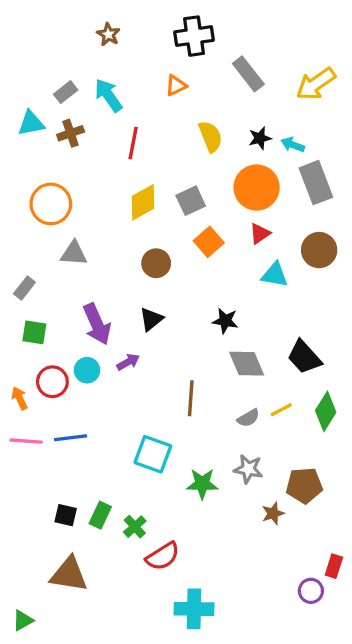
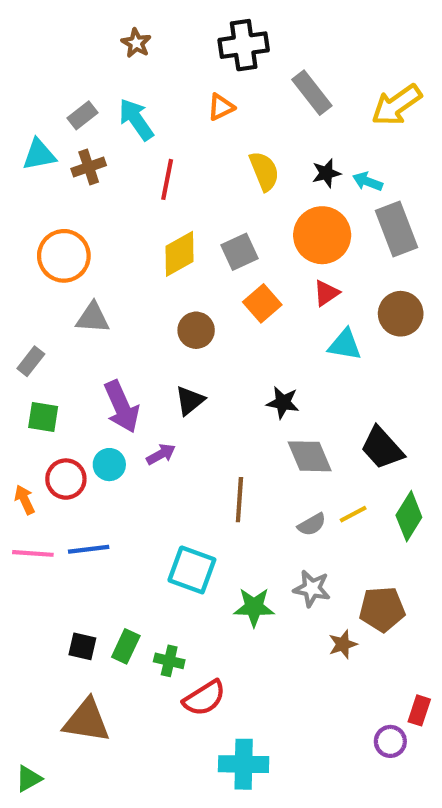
green cross: (135, 527) -> (169, 661), turned -35

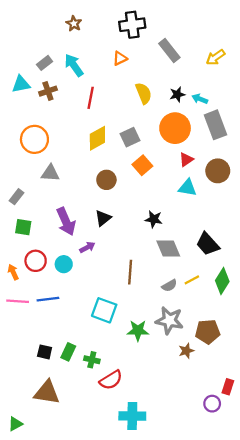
yellow arrow: (397, 105) -> (216, 57), size x0.7
red triangle: (326, 293) -> (186, 160), moved
cyan circle: (109, 465) -> (64, 264), moved
gray star: (312, 589) -> (169, 320), size x1.4

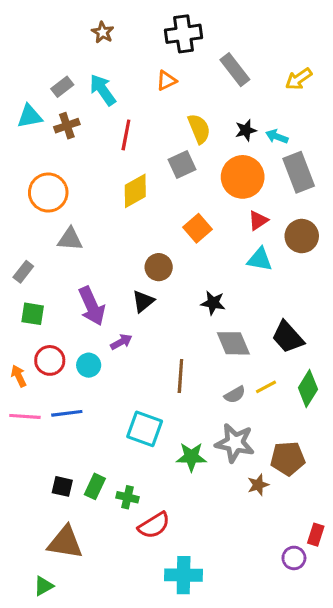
gray square: (130, 137) -> (182, 164), moved
brown circle: (106, 180) -> (159, 267), moved
green triangle: (15, 424) -> (44, 586), moved

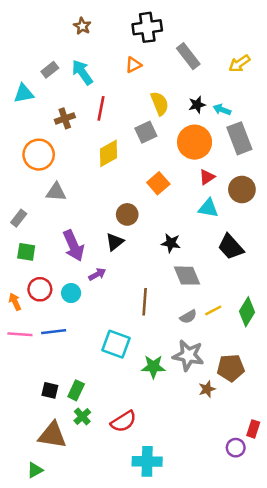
brown cross: (67, 126) -> (65, 118), moved
black trapezoid: (288, 337) -> (231, 247), moved
green cross: (128, 497) -> (82, 416), moved, turned 35

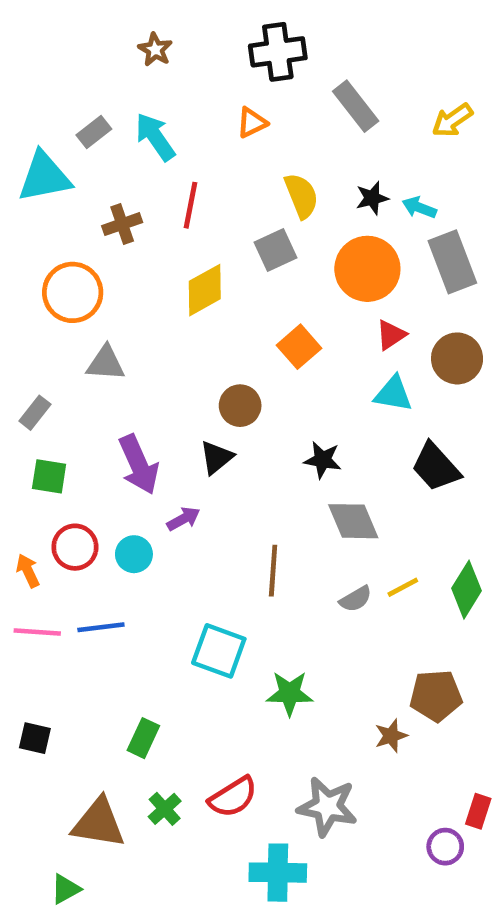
cyan triangle: (24, 93) -> (44, 177), size x1.4
gray star: (188, 355) -> (327, 807), moved
black square: (50, 390) -> (35, 738), moved
green cross: (82, 416) -> (165, 809), moved

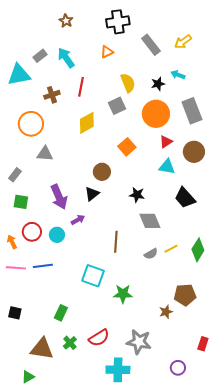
yellow arrow: (452, 120) -> (183, 42), moved
cyan arrow: (419, 208) -> (178, 75), moved
purple circle: (445, 847) -> (178, 368), moved

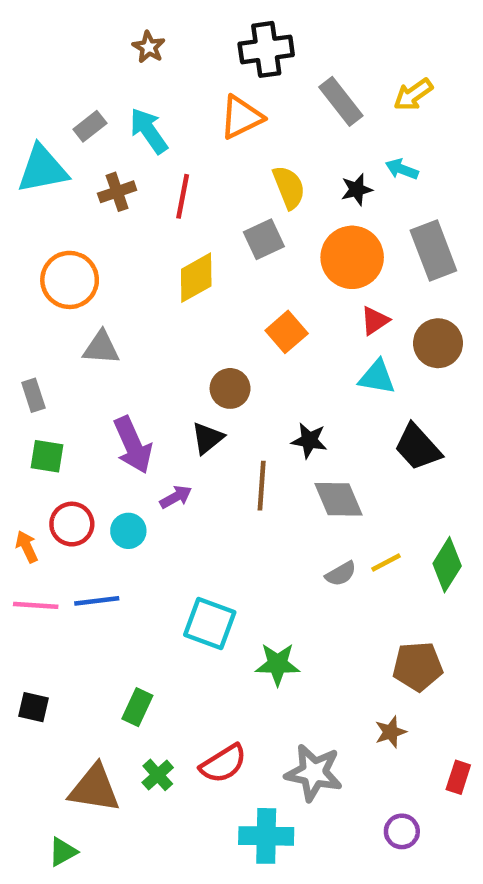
orange triangle: (107, 52) -> (241, 117), size x1.5
brown cross: (52, 95) -> (117, 192), moved
gray rectangle: (15, 175) -> (33, 395), turned -56
brown line: (116, 242) -> (262, 486), moved
brown star: (166, 312) -> (391, 732), moved

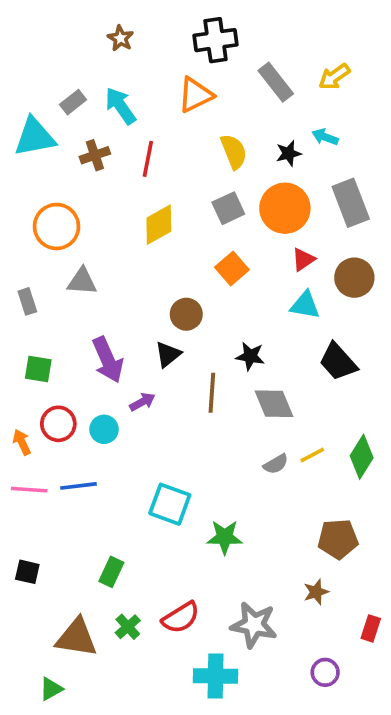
gray square: (264, 239) -> (228, 208), moved
gray rectangle: (33, 395) -> (27, 301), moved

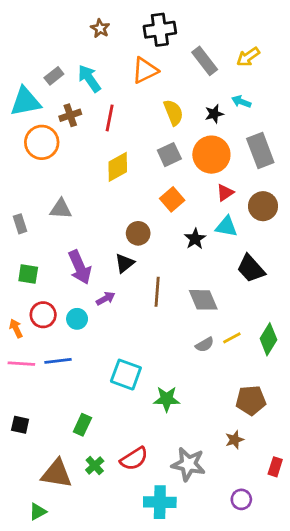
brown star: (120, 38) -> (100, 28), moved
orange circle: (57, 226) -> (42, 142), moved
black star: (250, 356) -> (195, 239), moved, turned 30

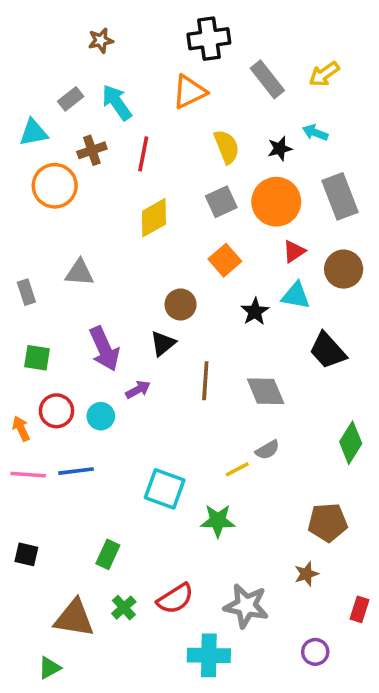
brown star: (100, 28) -> (101, 40), moved, turned 30
cyan triangle: (25, 102) -> (33, 133), size x0.7
yellow line: (232, 338) -> (237, 469), moved

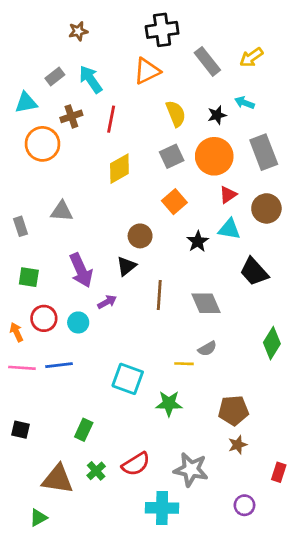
yellow line: (237, 469) -> (184, 364), turned 30
brown pentagon: (328, 522) -> (233, 410), moved

